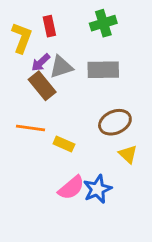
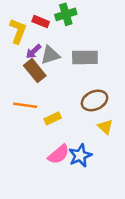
green cross: (103, 23) -> (66, 14), moved
red rectangle: (49, 26) -> (41, 22), turned -56
yellow rectangle: (64, 144) -> (53, 118), turned -49

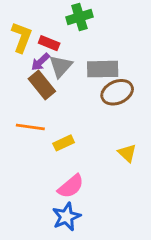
red rectangle: (41, 22) -> (49, 43), moved
gray triangle: (50, 55) -> (61, 66), turned -30
brown ellipse: (94, 100) -> (117, 92), moved
blue star: (80, 156) -> (66, 217), moved

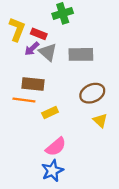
gray triangle: (61, 66) -> (48, 52), turned -30
brown rectangle: (42, 85) -> (33, 84), moved, turned -45
brown ellipse: (117, 92) -> (92, 93), moved

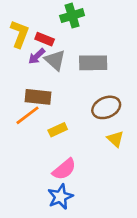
orange line: (24, 100) -> (27, 115), turned -45

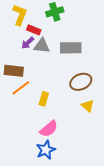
yellow L-shape: (20, 34) -> (20, 15), moved
gray triangle: (55, 60) -> (42, 46), turned -36
brown rectangle: (38, 97) -> (14, 71), moved
yellow rectangle: (58, 130) -> (44, 99), turned -48

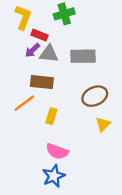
brown rectangle: (14, 71) -> (42, 82), moved
yellow triangle: (88, 106) -> (103, 124), turned 32
pink semicircle: (49, 129) -> (57, 151), turned 60

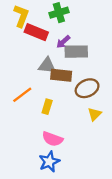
red rectangle: (40, 35) -> (36, 32), size x1.5
purple arrow: (33, 50) -> (63, 42), moved
gray triangle: (49, 54) -> (47, 66), moved
brown rectangle: (42, 82) -> (61, 75), moved

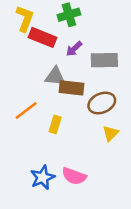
gray rectangle: (76, 52) -> (104, 60), moved
pink semicircle: (52, 139) -> (74, 176), moved
blue star: (49, 162) -> (42, 177), moved

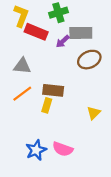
gray rectangle: (104, 60) -> (81, 33), moved
gray triangle: (55, 77) -> (22, 66), moved
brown rectangle: (71, 88) -> (53, 90), moved
brown ellipse: (102, 103) -> (89, 60), moved

